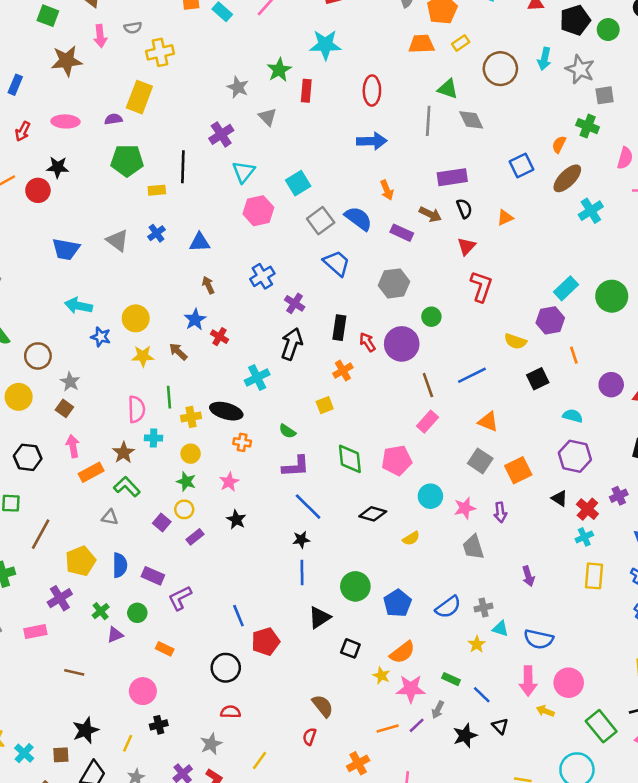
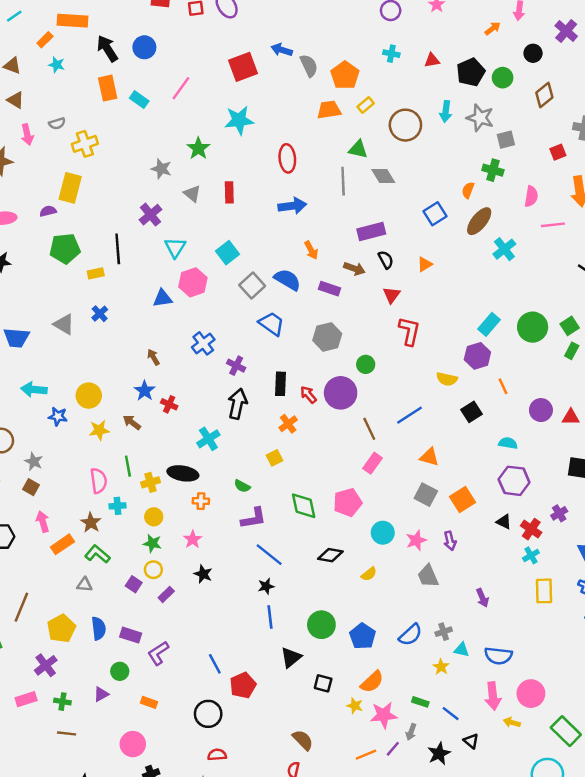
red rectangle: (306, 91) -> (229, 192), moved
blue triangle: (200, 242) -> (163, 298), moved
green cross: (101, 611) -> (62, 702), moved, turned -35

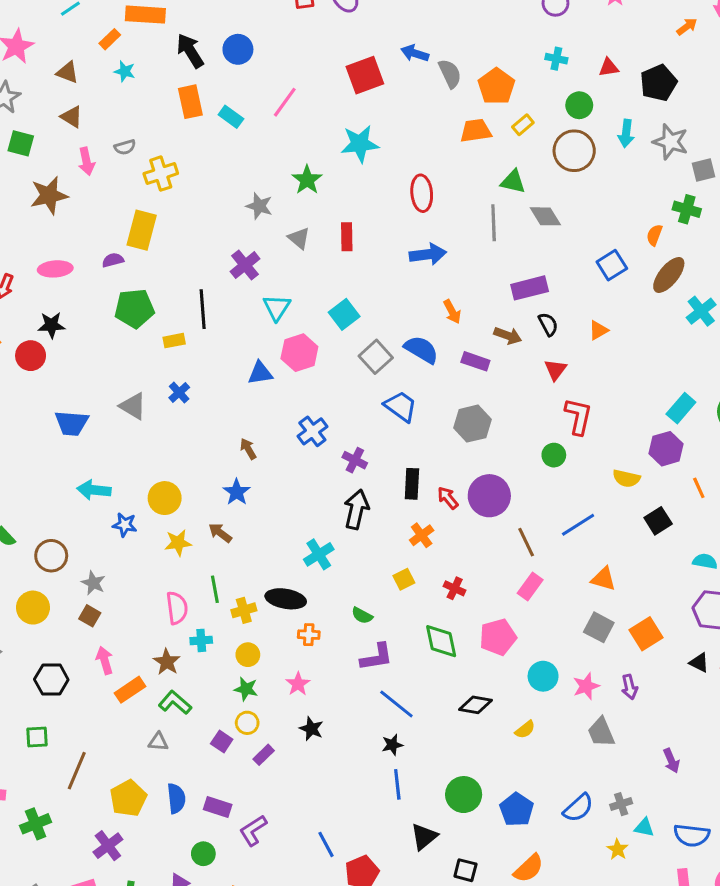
green circle: (503, 78) -> (579, 105), moved
green circle: (366, 364) -> (554, 455), moved
red cross: (169, 404) -> (455, 588), moved

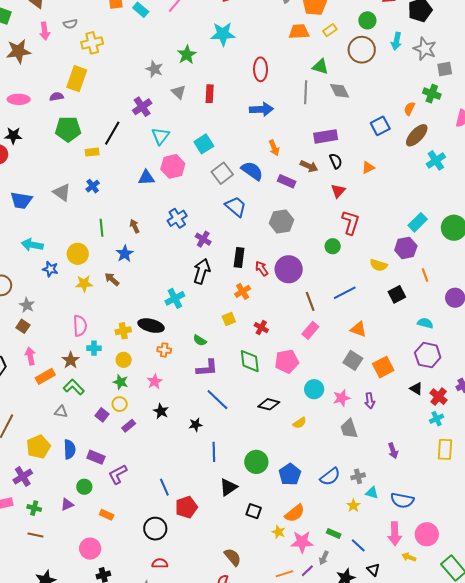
black line: (203, 309) -> (112, 133), turned 30
green line: (215, 589) -> (102, 228), moved
black star: (392, 745) -> (196, 425), moved

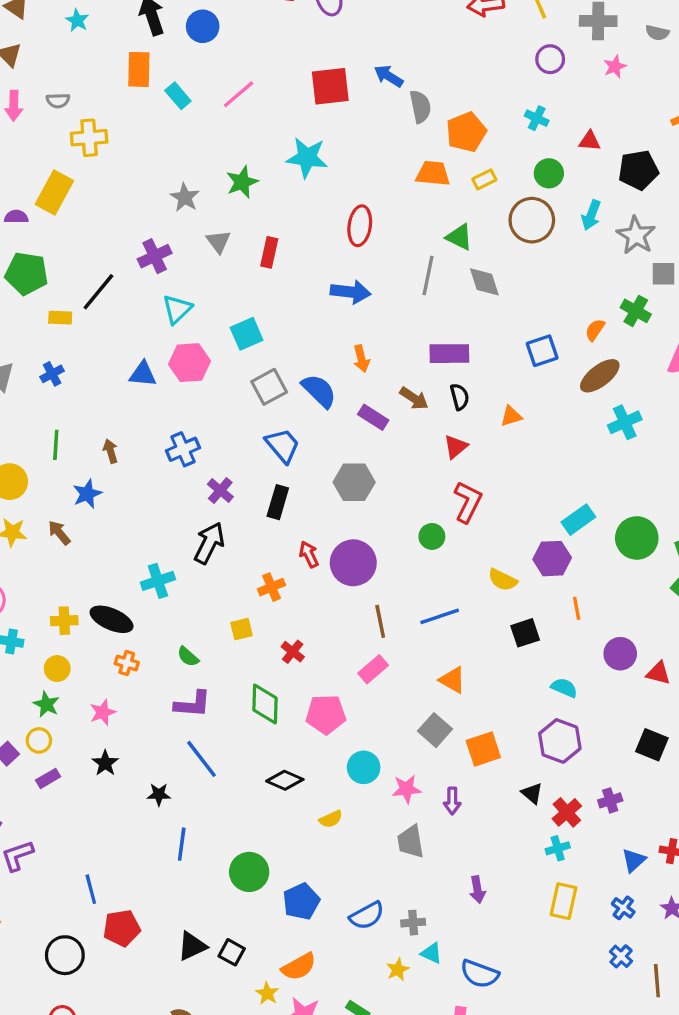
black rectangle: (239, 257) -> (278, 502), moved
black triangle: (228, 487) -> (192, 946), moved

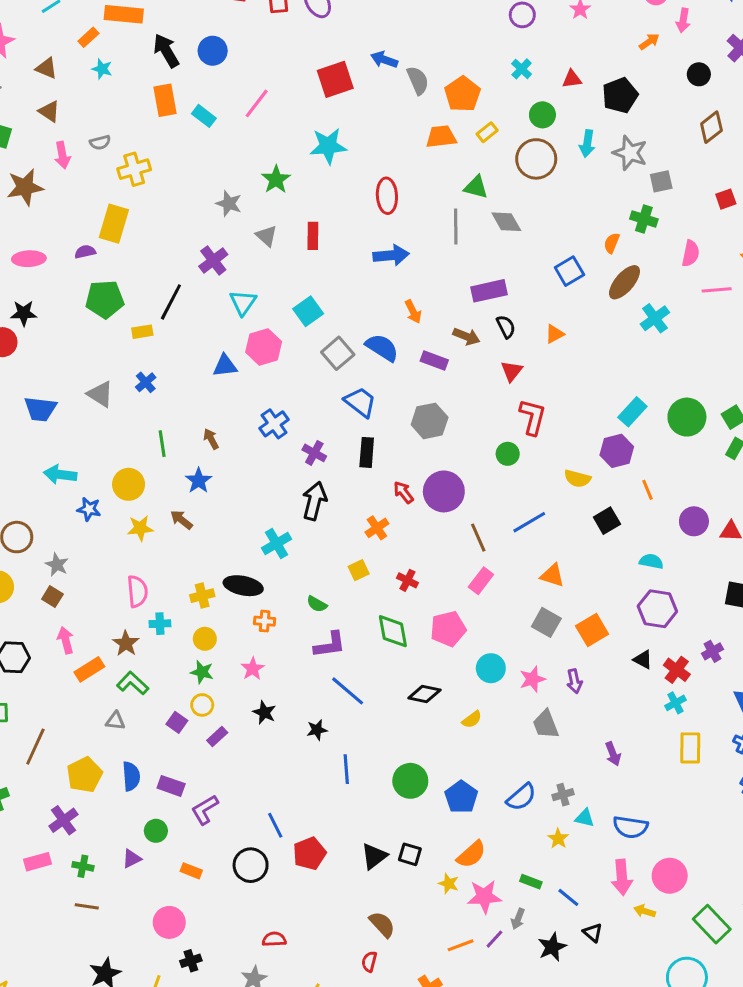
cyan cross: (537, 118) -> (522, 69), turned 30
black circle: (65, 955) -> (251, 865), moved

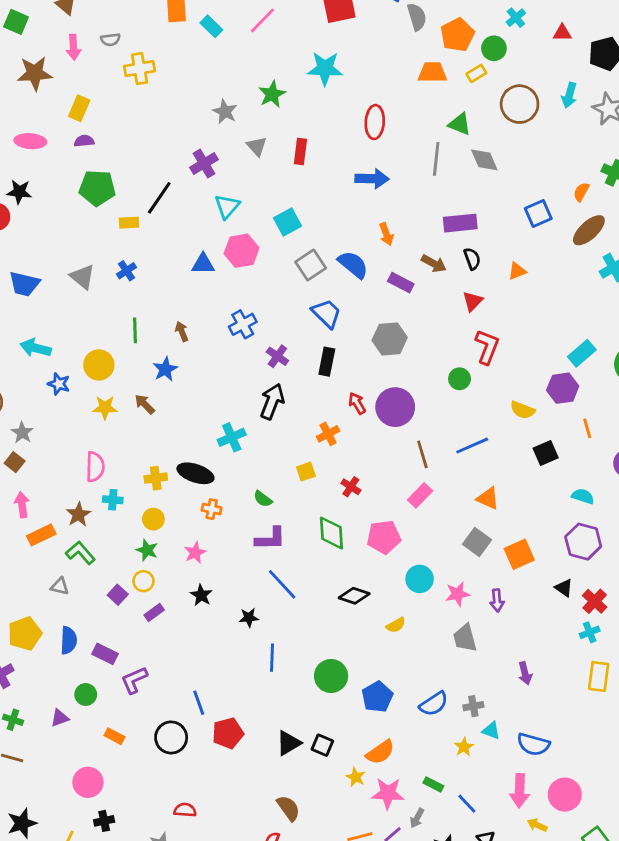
green circle: (542, 115) -> (494, 48), moved
yellow rectangle: (114, 224) -> (79, 108), moved, size x0.7

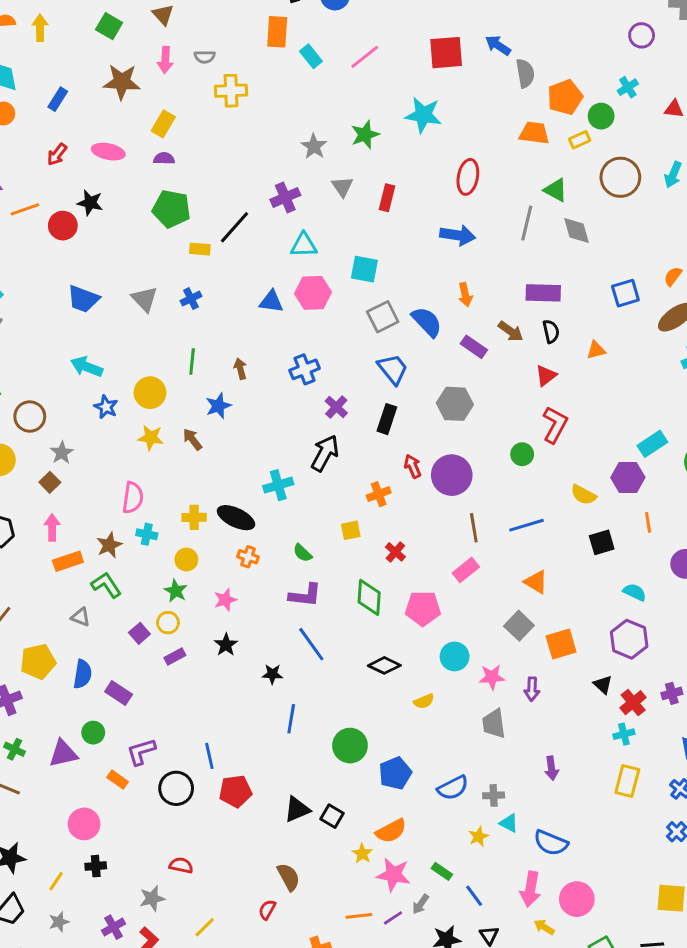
cyan triangle: (227, 206) -> (304, 245), turned 40
cyan square: (288, 222) -> (364, 269), turned 32
purple L-shape: (134, 680) -> (141, 752), moved
purple triangle: (60, 718) -> (63, 754), size x1.5

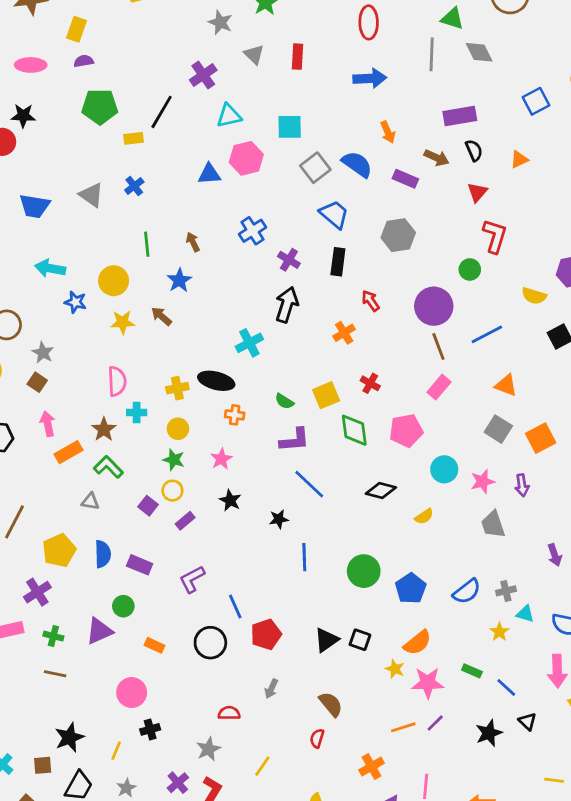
purple circle: (452, 475) -> (434, 306), moved
yellow square: (351, 530) -> (326, 395), moved, size x1.4
purple L-shape: (141, 752) -> (192, 579), moved
gray arrow: (421, 904) -> (271, 689), moved

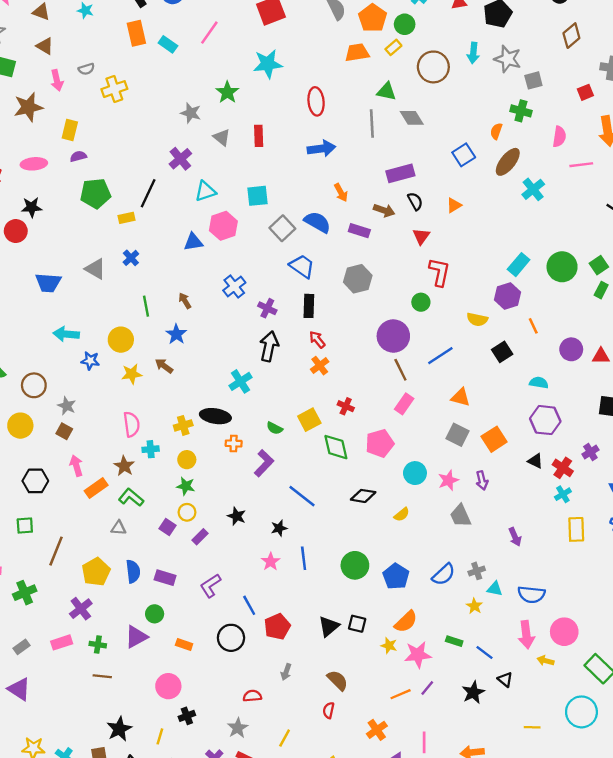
red arrow: (371, 301) -> (317, 340), moved
purple L-shape: (295, 440) -> (264, 463), moved, turned -36
pink star: (221, 459) -> (271, 562), moved

